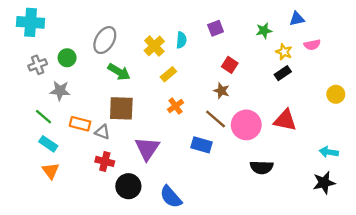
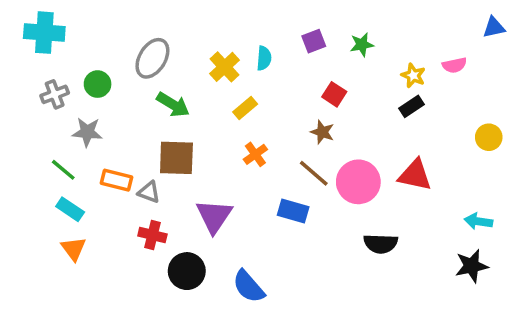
blue triangle: (297, 19) -> (494, 27), moved
green star: (264, 31) -> (362, 45), moved

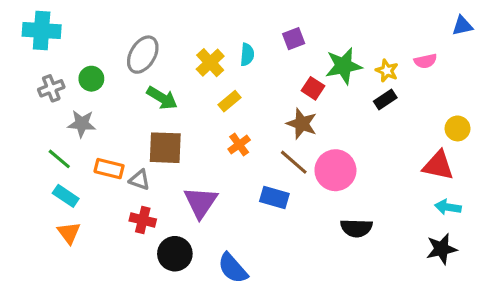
green star: (362, 45) -> (343, 66), moved, size x1.6
brown star: (322, 132) -> (302, 124), size x1.4
red triangle: (415, 175) -> (438, 165), moved

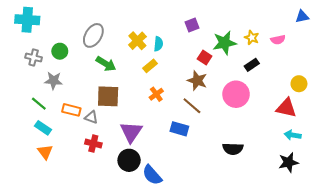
cyan semicircle: (247, 55) -> (158, 44), moved
yellow star: (387, 71) -> (252, 38), moved
gray cross: (51, 88) -> (34, 57), turned 35
pink circle: (335, 170) -> (236, 94), moved
black circle: (175, 254) -> (129, 160), moved

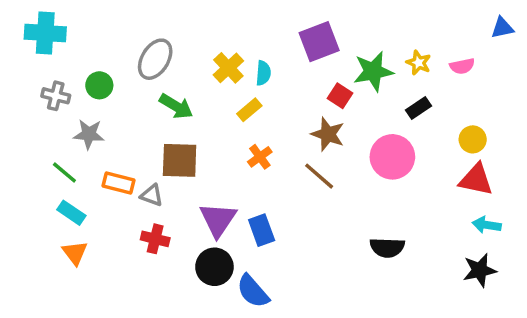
purple square: (192, 25) -> (319, 42), size x1.6
yellow circle: (299, 84) -> (473, 139), moved
blue rectangle: (179, 129) -> (262, 230), moved, turned 54

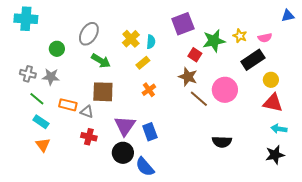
gray cross: (56, 96) -> (28, 74), moved
black rectangle: (419, 108) -> (253, 60), moved, size x1.6
brown line: (319, 176) -> (199, 99), moved

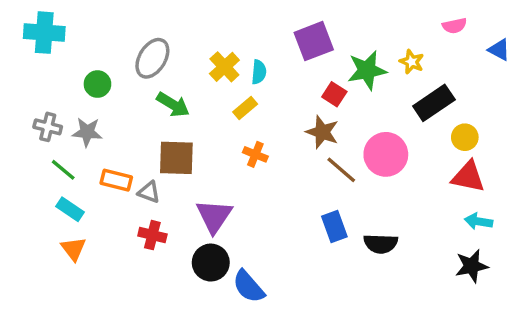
blue triangle: (288, 16) -> (499, 50), moved, turned 40
pink semicircle: (265, 38) -> (454, 26), moved
orange cross: (149, 90) -> (255, 154), turned -32
blue rectangle: (150, 132) -> (334, 226), moved

